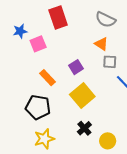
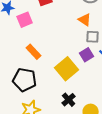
purple square: (76, 67) -> (87, 55), moved

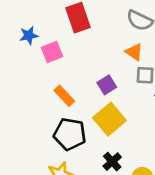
purple square: (87, 55) -> (107, 85), moved
black pentagon: (25, 80) -> (70, 134), moved

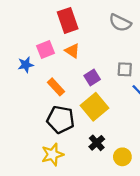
blue star: (29, 36) -> (26, 65), moved
orange triangle: (134, 52) -> (72, 51), moved

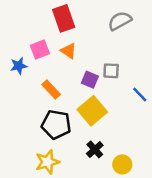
gray semicircle: (120, 23) -> (120, 21), turned 125
gray square: (125, 69) -> (111, 71), moved
purple square: (92, 78) -> (90, 80), turned -35

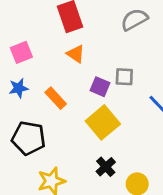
pink square: (40, 50) -> (21, 52), moved
blue star: (19, 66) -> (19, 88), moved
black pentagon: (56, 124) -> (29, 138), moved

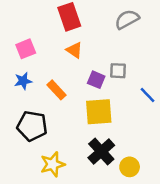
yellow square: (103, 122) -> (99, 112), turned 36
black cross: (106, 167) -> (101, 151), size x1.5

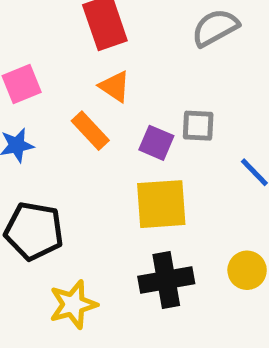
orange rectangle: (56, 90) -> (90, 131), moved
black cross: (101, 151) -> (166, 280), turned 32
yellow circle: (130, 167) -> (247, 270), moved

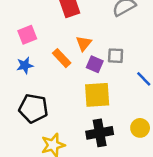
orange triangle: (115, 86) -> (84, 43), moved, turned 35

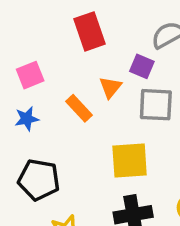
gray square: (116, 56) -> (156, 105), size x1.5
purple square: (95, 64) -> (142, 66), moved

